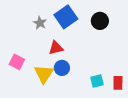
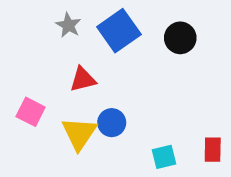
gray star: (40, 23) -> (68, 25), moved
red triangle: (56, 48) -> (83, 79), moved
cyan square: (97, 81) -> (164, 157), moved

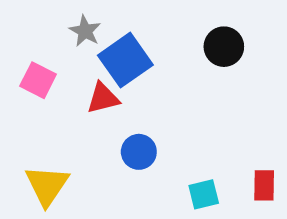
blue square: (119, 31) -> (125, 60), moved
pink square: (31, 112) -> (38, 80), moved
yellow triangle: (79, 133) -> (47, 185), moved

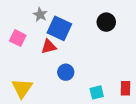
blue square: (125, 60) -> (59, 28), turned -30

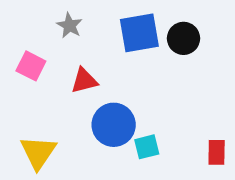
blue square: (59, 28) -> (139, 33), moved, turned -35
blue circle: (66, 72) -> (114, 125), size x1.5
cyan square: (97, 92) -> (147, 147), moved

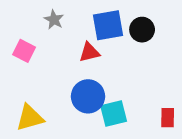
red triangle: (84, 81) -> (89, 52), moved
cyan square: (147, 147) -> (114, 113), size x1.4
yellow triangle: (38, 152) -> (30, 118), turned 40

